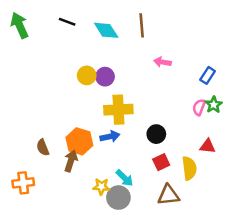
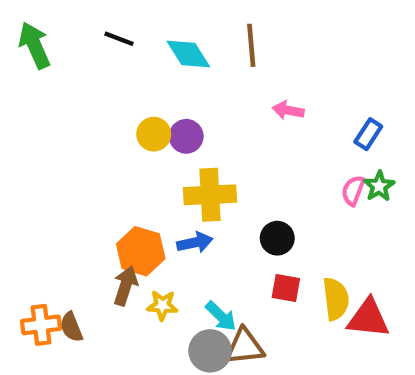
red triangle: (208, 146) -> (368, 318), moved, size x1.5
brown semicircle: (43, 147) -> (71, 327), moved
red square: (161, 162) -> (286, 288), turned 35
yellow star: (101, 187) -> (162, 305), moved
brown triangle: (169, 195) -> (245, 347), moved

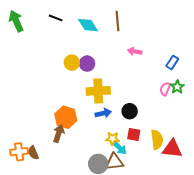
blue arrow: (195, 243) -> (103, 113), moved
yellow star: (162, 305) -> (112, 139), moved
cyan arrow: (221, 316) -> (119, 148), moved

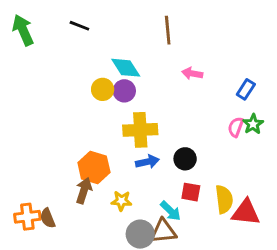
cyan diamond: (88, 25) -> (126, 68), moved
yellow star: (112, 139) -> (121, 201), moved

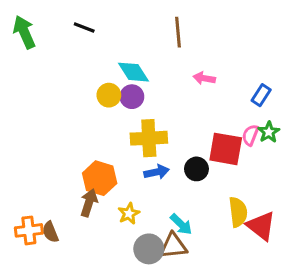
red square: (191, 192) -> (226, 149), moved, size x1.6
yellow star: (121, 201) -> (129, 214), turned -30
red triangle: (246, 212) -> (261, 226), turned 32

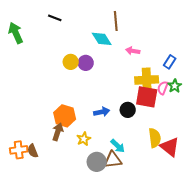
green arrow: (24, 32) -> (16, 33), moved
cyan diamond: (133, 72) -> (102, 39), moved
yellow cross: (149, 138) -> (147, 80), moved

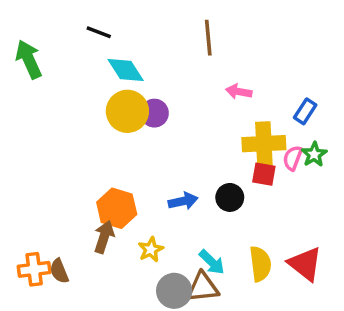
cyan diamond: (102, 39) -> (126, 70), moved
yellow circle: (71, 62) -> (127, 111), size x1.5
red square: (147, 97) -> (264, 174), size x0.6
yellow semicircle: (155, 138) -> (260, 264), moved

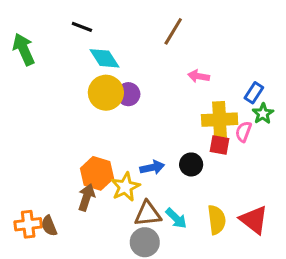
brown line: (208, 38) -> (173, 31), turned 36
green star: (314, 154) -> (263, 114), moved
yellow star: (151, 250) -> (125, 187), moved, size x1.4
brown triangle: (203, 287) -> (148, 214), moved

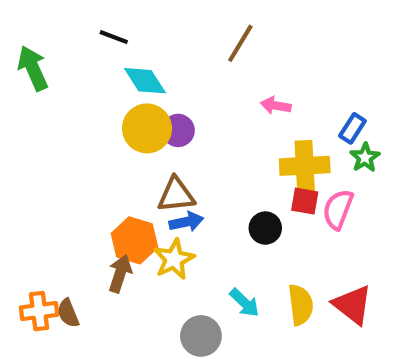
pink semicircle: (243, 132) -> (338, 209), moved, size x1.4
blue arrow: (152, 167) -> (186, 222), moved
brown triangle: (148, 214) -> (176, 195), moved

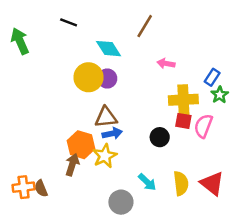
cyan diamond: (145, 81) -> (108, 49), moved

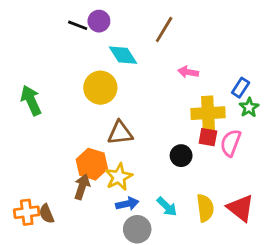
green arrow: (20, 41) -> (31, 100), moved
purple circle: (107, 79) -> (99, 21), moved
blue arrow: (112, 133) -> (127, 204), moved

